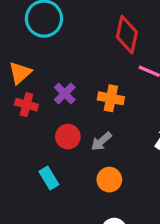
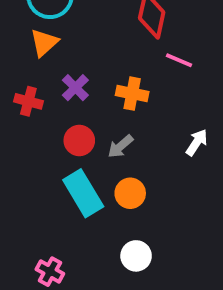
orange triangle: (20, 73) -> (44, 43), moved
cyan rectangle: (49, 178) -> (83, 193), moved, size x1.6

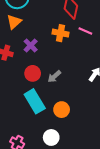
orange cross: (132, 94) -> (61, 33), moved
orange circle: (130, 193) -> (62, 110), moved
white circle: (136, 256) -> (51, 137), moved

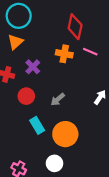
red circle: (33, 73) -> (26, 96), moved
cyan rectangle: (35, 101) -> (37, 125), size x0.7
orange circle: (62, 110) -> (65, 134), size x1.5

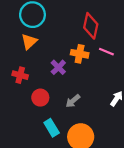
purple cross: (33, 67) -> (58, 67), moved

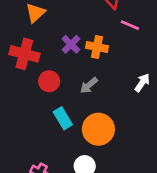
orange cross: (80, 54) -> (97, 47), moved
red cross: (20, 75) -> (24, 54), size x1.5

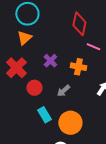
orange cross: (97, 47) -> (78, 67), moved
red cross: (24, 54) -> (16, 68), turned 30

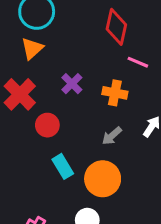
gray arrow: (63, 91) -> (112, 136), moved

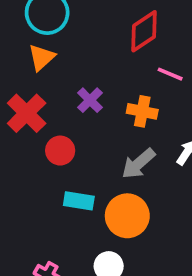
red diamond: (116, 27) -> (144, 31), turned 44
gray arrow: (112, 136) -> (138, 164), size x1.4
cyan rectangle: (63, 166) -> (79, 201), turned -50

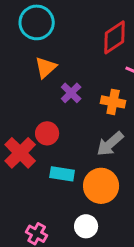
orange triangle: (41, 57) -> (46, 67), moved
red cross: (27, 113) -> (20, 153), moved

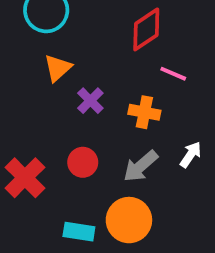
red circle: (47, 133) -> (83, 162), moved
cyan rectangle: (62, 174) -> (79, 232), moved

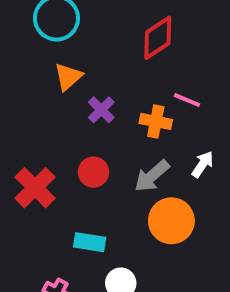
pink line: (173, 74) -> (187, 100), moved
orange circle: (129, 220) -> (171, 221), moved

